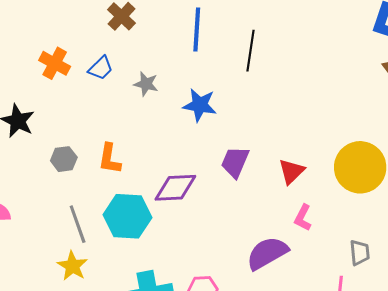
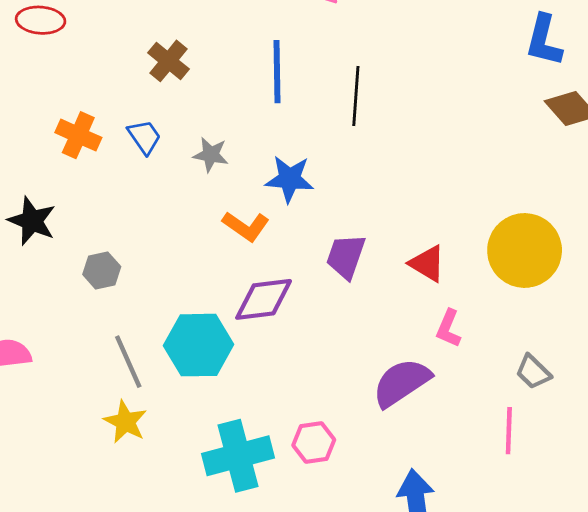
blue trapezoid: (101, 68) -> (144, 137), turned -76
orange L-shape: (110, 159) -> (246, 226), moved, turned -60
red triangle: (291, 171) -> (427, 264), turned -40
gray trapezoid: (360, 253) -> (533, 372), turned 144

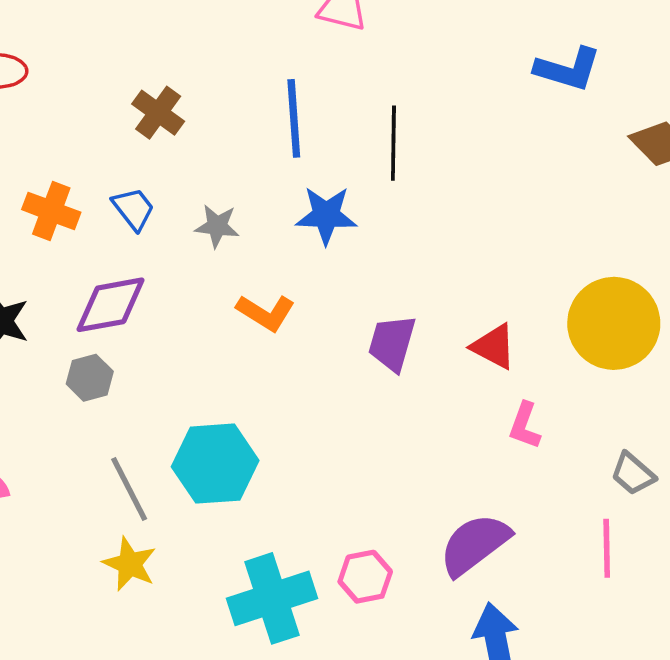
blue L-shape: (544, 40) -> (568, 69), moved, turned -84
blue star: (289, 179) -> (326, 215), moved
purple diamond: (264, 299) -> (111, 305), moved
purple semicircle: (401, 383) -> (475, 544), moved

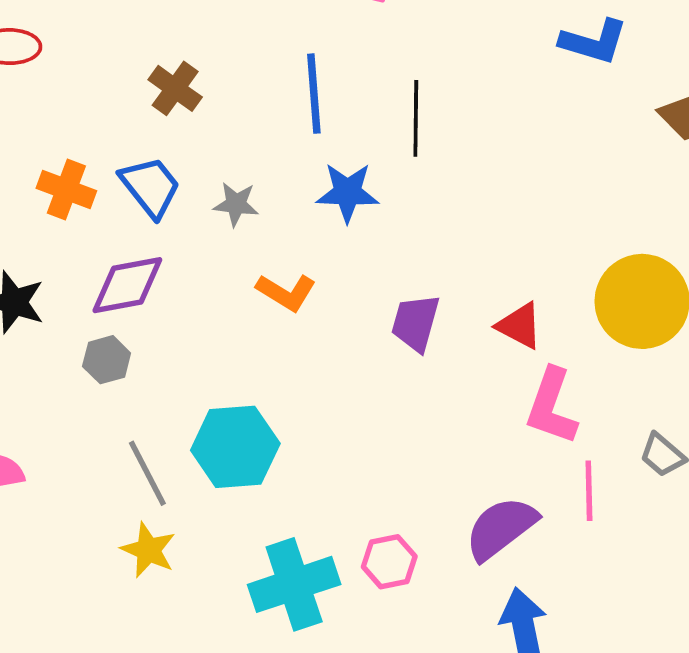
blue trapezoid: (133, 209) -> (150, 187), size x1.4
pink L-shape: (525, 426) -> (552, 406), size x1.6
pink line: (607, 548) -> (589, 491), moved

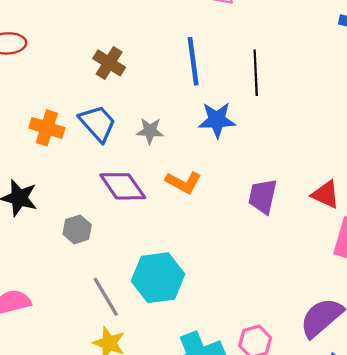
purple diamond: (127, 285) -> (123, 186), moved, turned 69

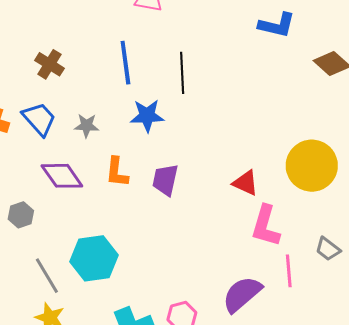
orange L-shape: (183, 182) -> (117, 172), turned 68
purple trapezoid: (263, 196) -> (165, 180), moved

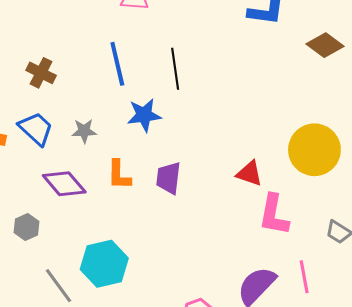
pink line: (289, 271) -> (304, 277), moved

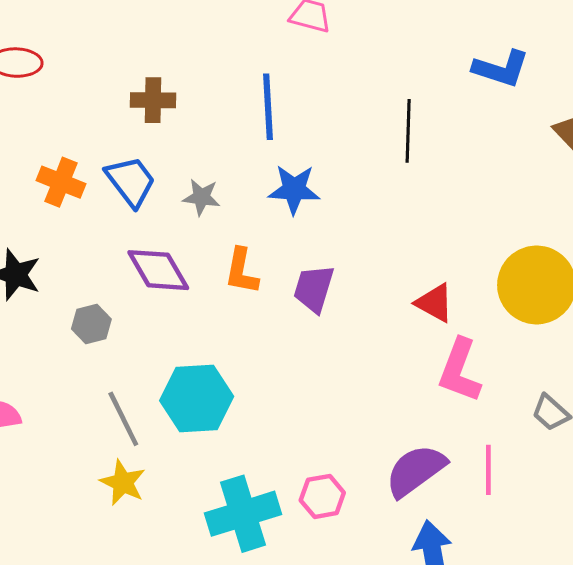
black line: (175, 69) -> (408, 131), moved
brown cross: (41, 73) -> (153, 100), turned -36

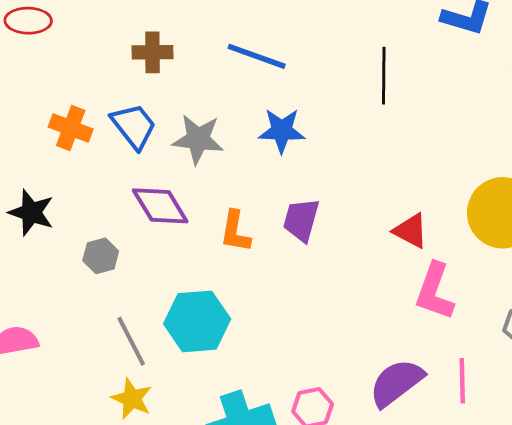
blue line: (268, 107) -> (257, 56), turned -66
gray star: (201, 197) -> (198, 139), size x1.5
orange L-shape: (242, 271) -> (235, 231), moved

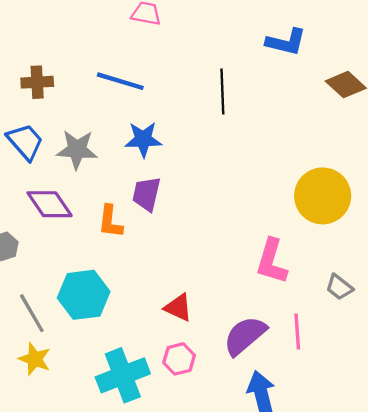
purple trapezoid: (301, 220) -> (146, 194), moved
red triangle: (411, 231) -> (178, 308), moved

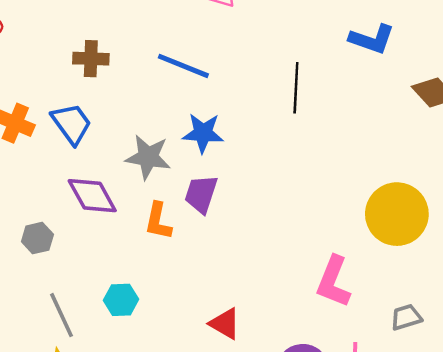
gray star: (77, 150) -> (148, 157), moved
gray trapezoid: (339, 287) -> (406, 317), turned 120
cyan hexagon: (84, 295) -> (121, 300), size x0.6

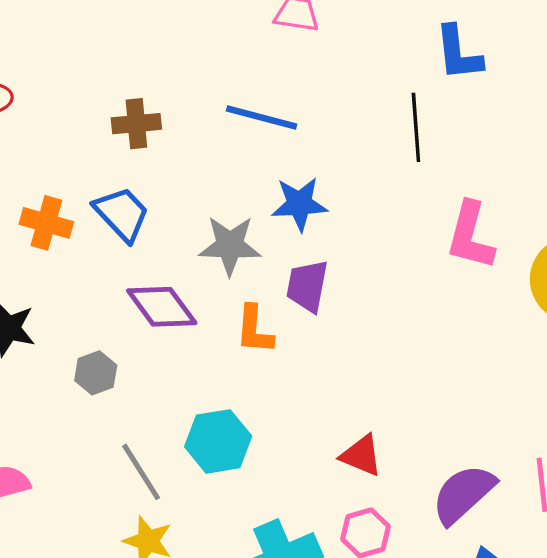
blue L-shape: (372, 39) -> (458, 53), moved, turned 72
pink L-shape: (333, 282) -> (470, 236), moved
cyan hexagon: (121, 300) -> (218, 441), size x1.4

